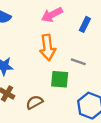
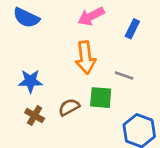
brown semicircle: (34, 102) -> (69, 107), moved

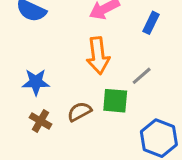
gray line: (124, 76) -> (142, 76), turned -60

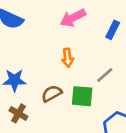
orange arrow: (98, 56) -> (68, 58), size x0.6
brown semicircle: (79, 112) -> (52, 94), moved

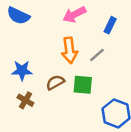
orange arrow: (68, 58) -> (70, 50), size x1.5
gray line: (105, 75) -> (97, 55), moved

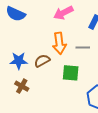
gray line: (97, 55) -> (83, 47), turned 40
brown semicircle: (55, 82) -> (42, 61), moved

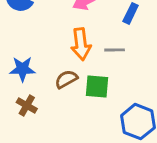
brown semicircle: (42, 61) -> (66, 79), moved

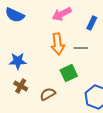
brown semicircle: (66, 79) -> (48, 94), moved
green square: (97, 86) -> (69, 73), turned -30

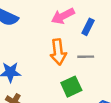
blue rectangle: (92, 23) -> (88, 27), moved

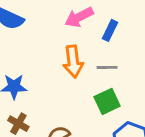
green square: (71, 87) -> (107, 101), moved

